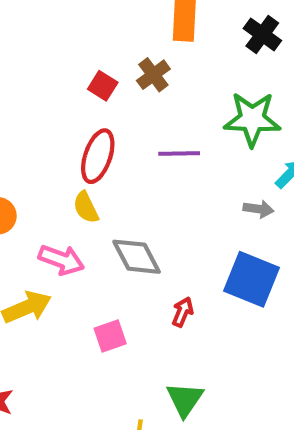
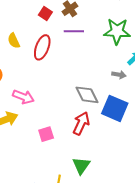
purple line: (179, 154) -> (74, 31), moved
yellow semicircle: (86, 207) -> (14, 41), moved
gray diamond: (137, 257) -> (87, 95), moved
red arrow: (183, 312) -> (81, 123), size x1.6

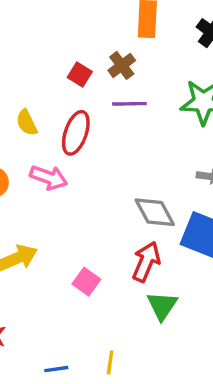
pink arrow: (23, 97) -> (49, 177), moved
pink square: (46, 134) -> (86, 282), turned -35
green triangle: (81, 166) -> (162, 306), moved

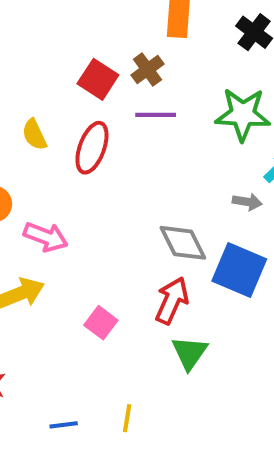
red square: (80, 75) -> (98, 79), size x1.4
pink arrow: (49, 177) -> (46, 237), moved

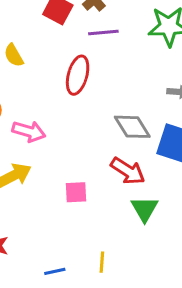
red ellipse: (92, 148) -> (78, 75), moved
red arrow: (172, 301) -> (128, 171), turned 104
pink square: (101, 323) -> (76, 192), turned -35

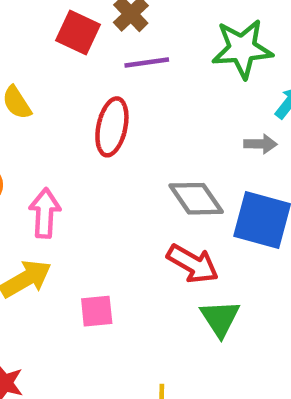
pink arrow: (29, 131) -> (45, 213), turned -100
pink square: (76, 192) -> (97, 311), moved

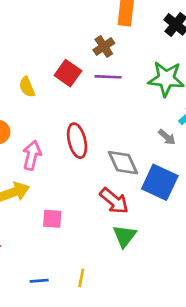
red square: (78, 32) -> (68, 73), moved
red ellipse: (112, 127) -> (77, 141), moved, turned -36
gray arrow: (260, 144) -> (167, 137), turned 30

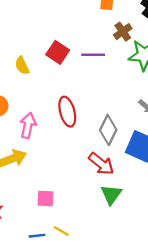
brown cross: (104, 46) -> (123, 32), moved
gray diamond: (123, 163) -> (108, 130), turned 52
pink square: (52, 219) -> (46, 199), moved
yellow line: (81, 278) -> (61, 231), moved, turned -70

